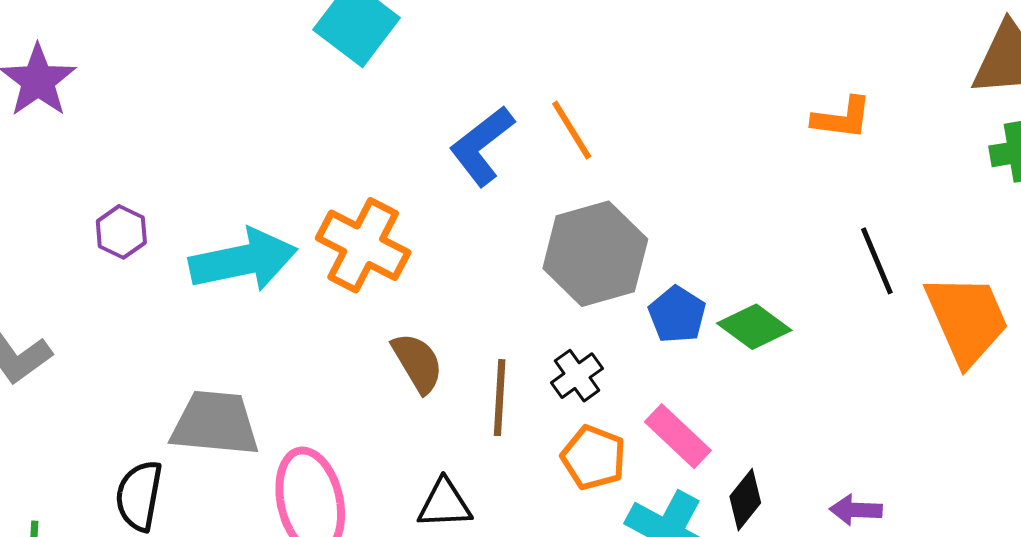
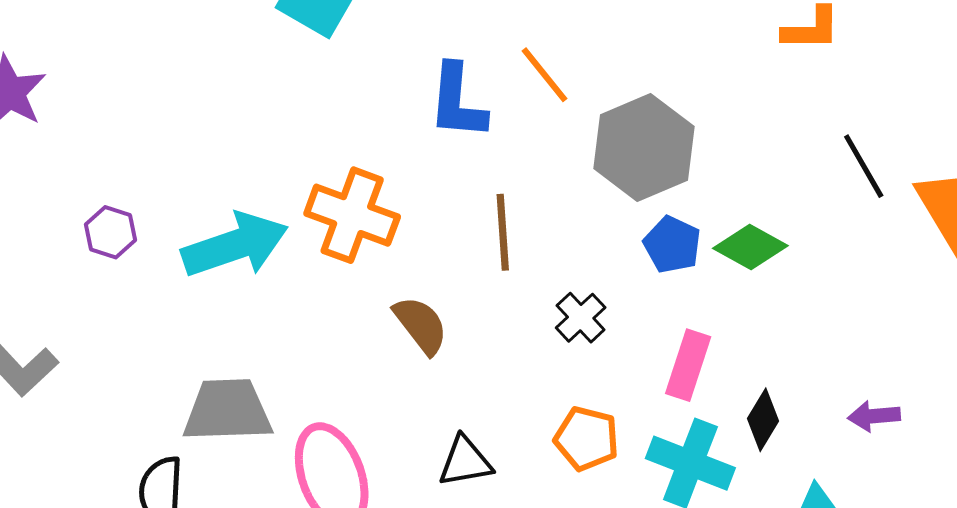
blue L-shape: (482, 146) -> (457, 102), turned -40
gray hexagon: (595, 254) -> (644, 147), moved
brown line: (500, 398) -> (503, 232), moved
pink rectangle: (678, 436) -> (688, 365), turned 72
orange pentagon: (594, 457) -> (587, 439), moved

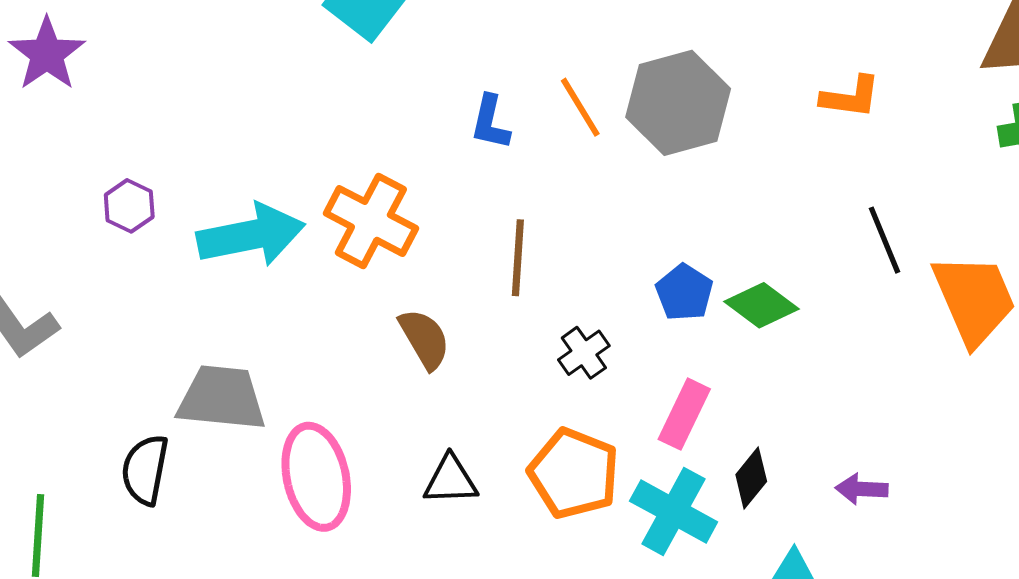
blue L-shape: (457, 102) -> (490, 122), size x0.7
gray hexagon: (644, 147) -> (678, 103), moved
orange pentagon: (587, 439) -> (574, 473), size x1.4

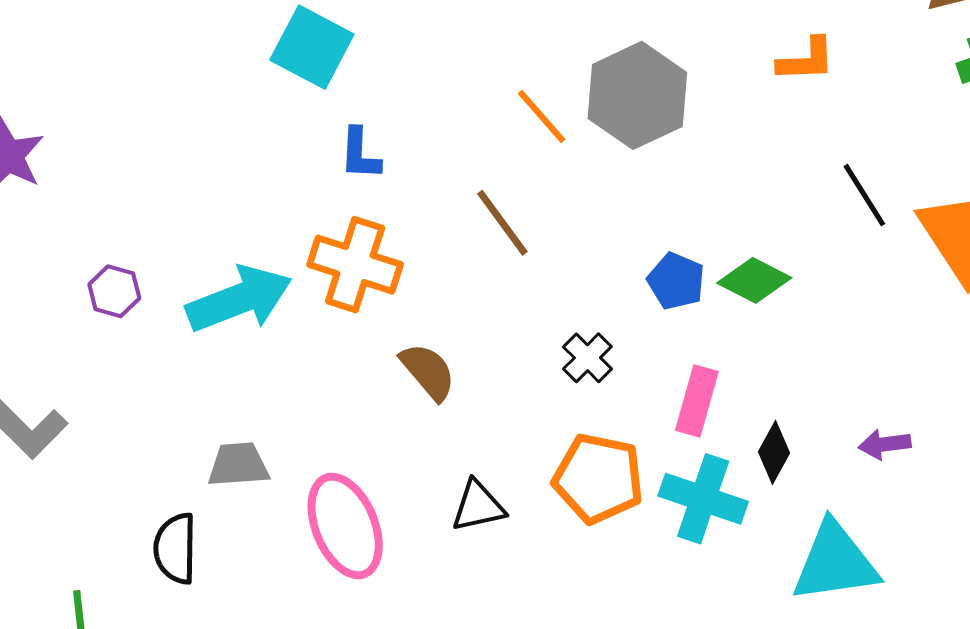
blue L-shape: (490, 122) -> (360, 154), moved
brown line: (518, 258) -> (502, 223), moved, turned -30
gray trapezoid: (222, 398) -> (238, 465), size x0.7

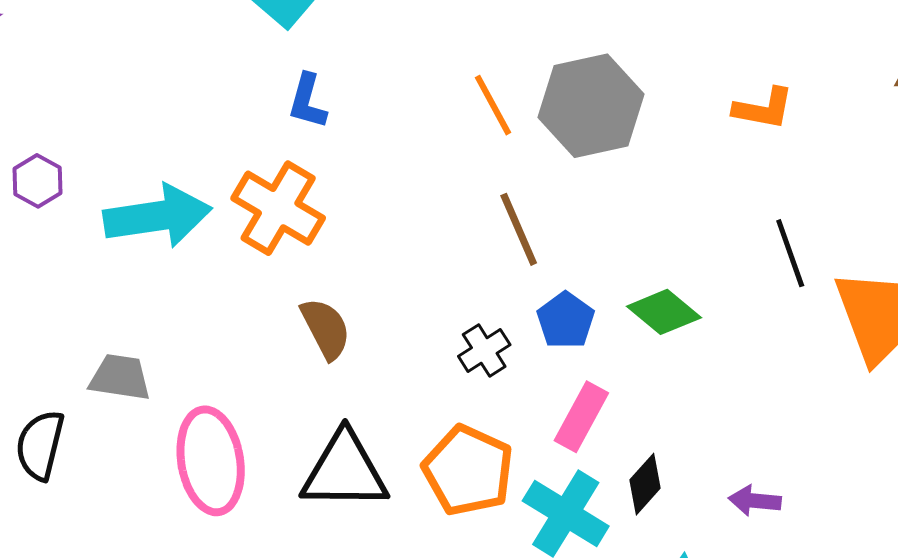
brown line: (502, 223) -> (519, 229), moved
blue pentagon: (676, 281) -> (566, 320), moved
black triangle: (478, 506) -> (345, 471), size x1.6

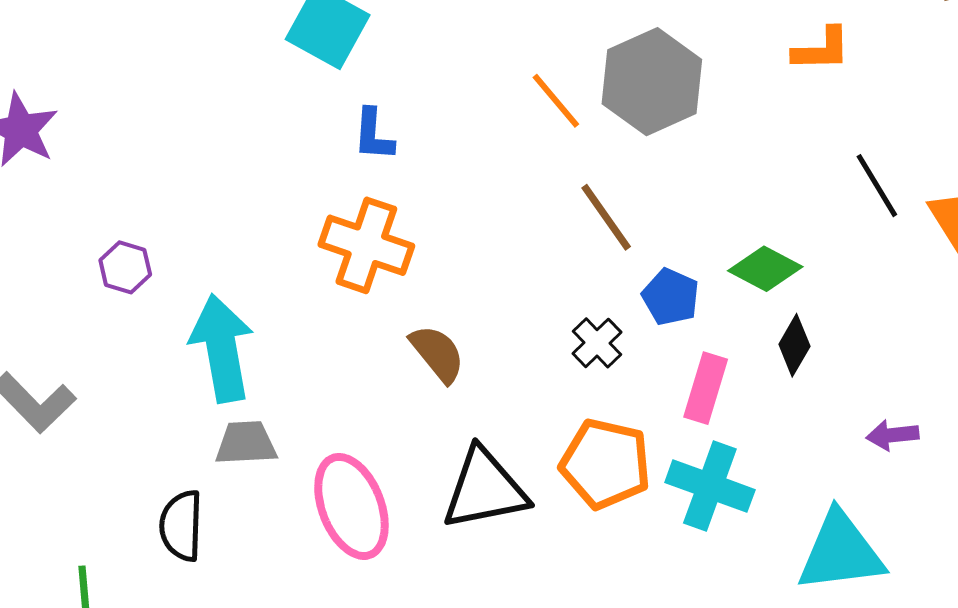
cyan arrow: (158, 216) -> (222, 348), moved, turned -80
black diamond: (645, 484) -> (794, 345), moved

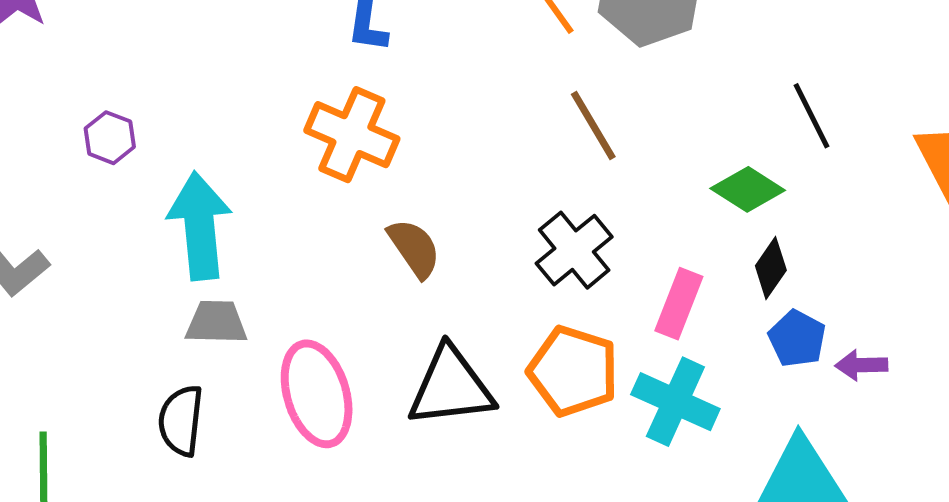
black line: (877, 186) -> (812, 116), moved
blue pentagon: (671, 297) -> (797, 339), moved
black cross: (597, 343) -> (574, 250), size x1.5
black semicircle: (181, 526) -> (181, 421), moved

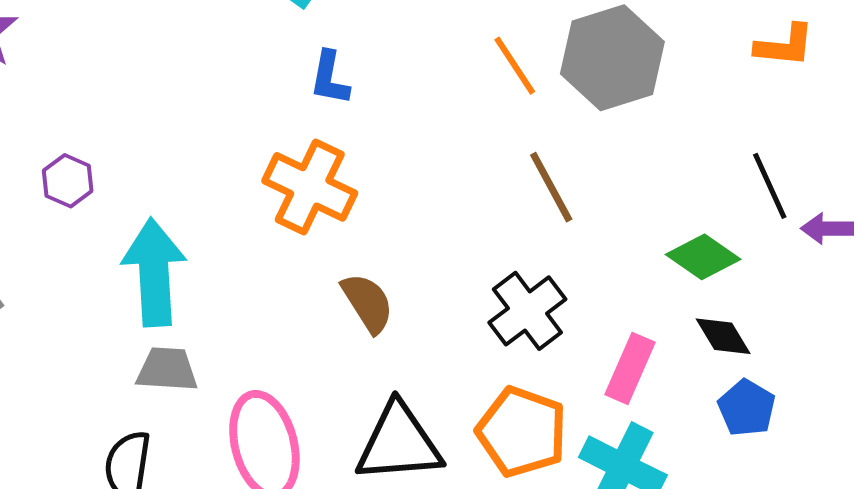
black diamond: (771, 268) -> (723, 336), turned -68
purple arrow: (861, 365) -> (827, 229), moved

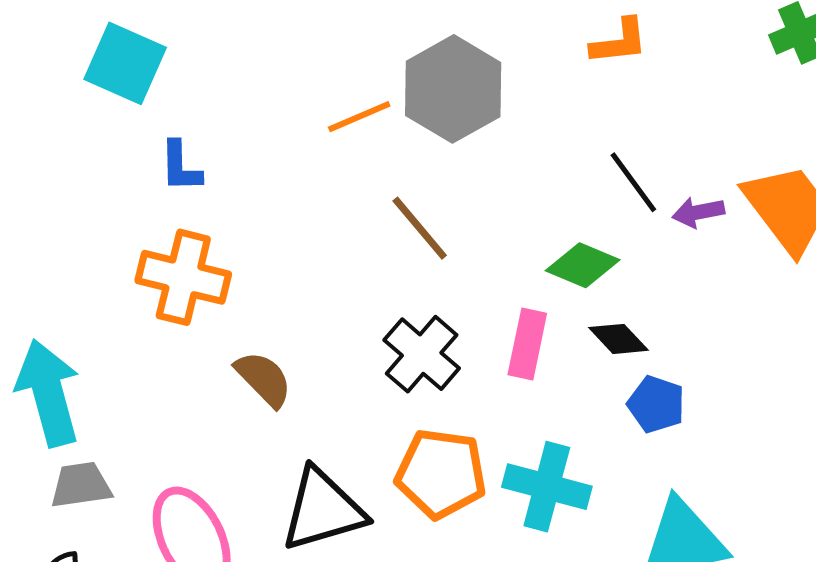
orange line: (515, 66) -> (359, 117), turned -68
pink rectangle: (630, 368) -> (527, 344), moved

